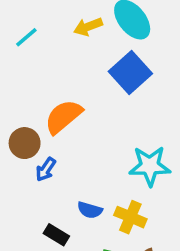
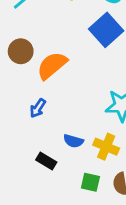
brown circle: (25, 143) -> (21, 51), moved

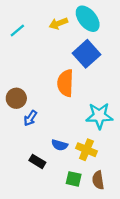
brown circle: (21, 51) -> (16, 98), moved
orange semicircle: (52, 66) -> (65, 83), moved, turned -48

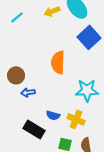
blue square: (86, 54) -> (89, 37), moved
blue arrow: (30, 118) -> (28, 92), turned 48
black rectangle: (37, 161) -> (34, 129), size x1.5

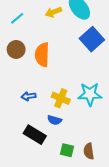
orange semicircle: (58, 62) -> (42, 55), moved
brown circle: (16, 75) -> (16, 49), moved
yellow cross: (76, 119) -> (61, 98), moved

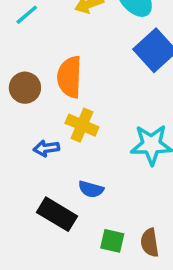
brown circle: (16, 49) -> (25, 88), moved
yellow cross: (61, 98) -> (82, 125), moved

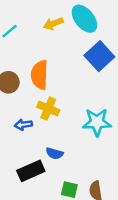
black rectangle: (57, 214) -> (31, 171), turned -55

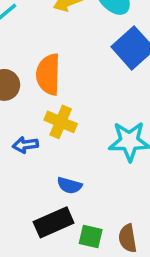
black rectangle: (31, 171) -> (54, 222), moved

